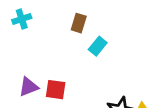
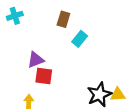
purple triangle: (28, 87) -> (36, 60), moved

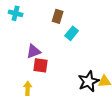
cyan cross: (15, 16) -> (16, 13), turned 32

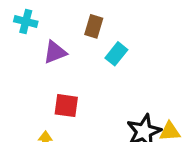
purple triangle: (34, 51) -> (55, 52), moved

